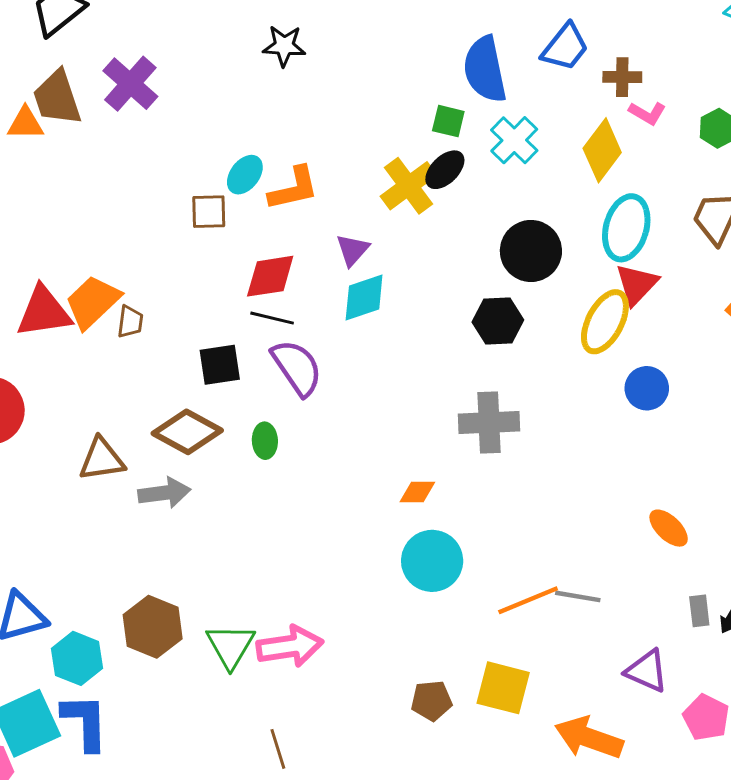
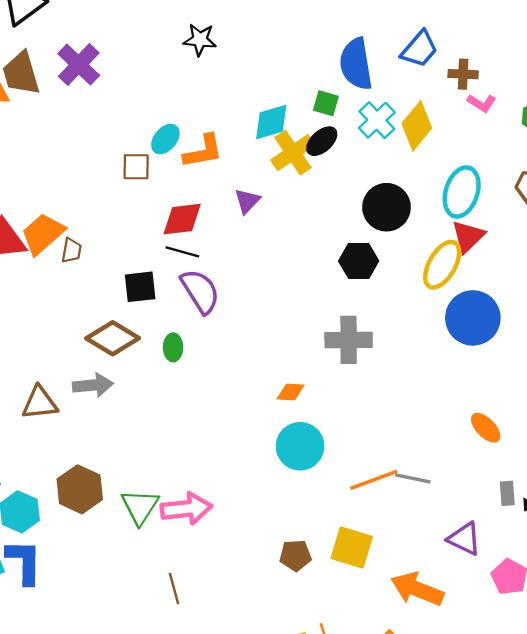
yellow diamond: (602, 150) -> (417, 126), moved
cyan diamond: (364, 297) -> (271, 122), moved
blue circle: (647, 388) -> (473, 318), size x1.6
brown triangle: (102, 459) -> (40, 403), moved

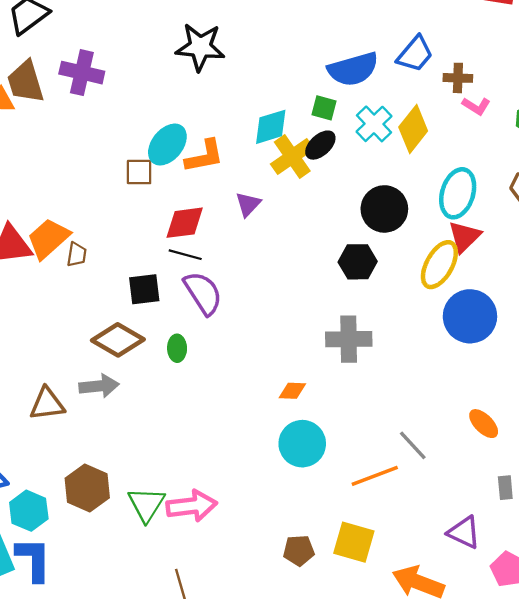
black star: (200, 40) -> (200, 47), size x1.5
blue semicircle: (356, 64) -> (353, 69), turned -96
purple cross: (79, 65) -> (82, 73), turned -30
cyan ellipse: (165, 139) -> (167, 145), size x1.4
gray line: (413, 478) -> (413, 445), moved, turned 36

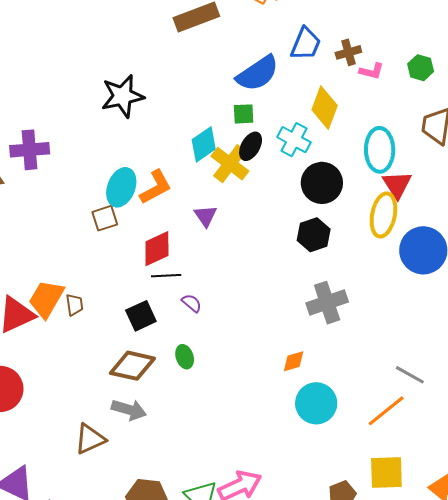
cyan cross: (374, 124) -> (294, 140), moved
purple semicircle: (203, 293) -> (192, 303), size x0.5
gray arrow: (99, 386) -> (129, 410), turned 40

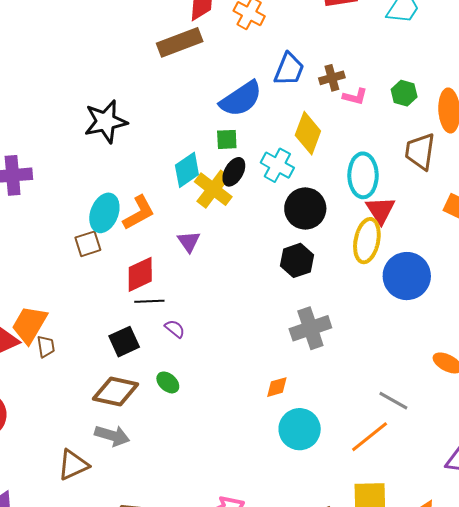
brown trapezoid: (74, 305) -> (46, 346), moved
green ellipse: (185, 357) -> (168, 382), turned -30

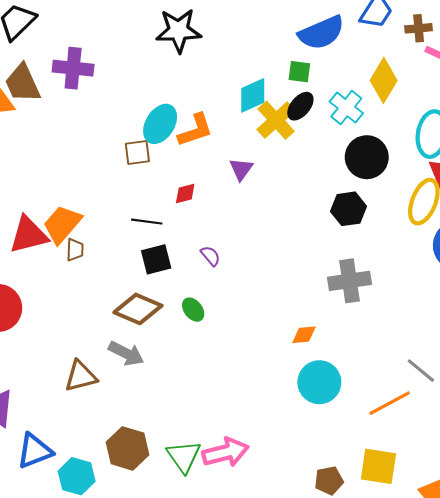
red diamond: (140, 274) -> (185, 194), size x0.6
black line: (149, 301) -> (147, 222), moved

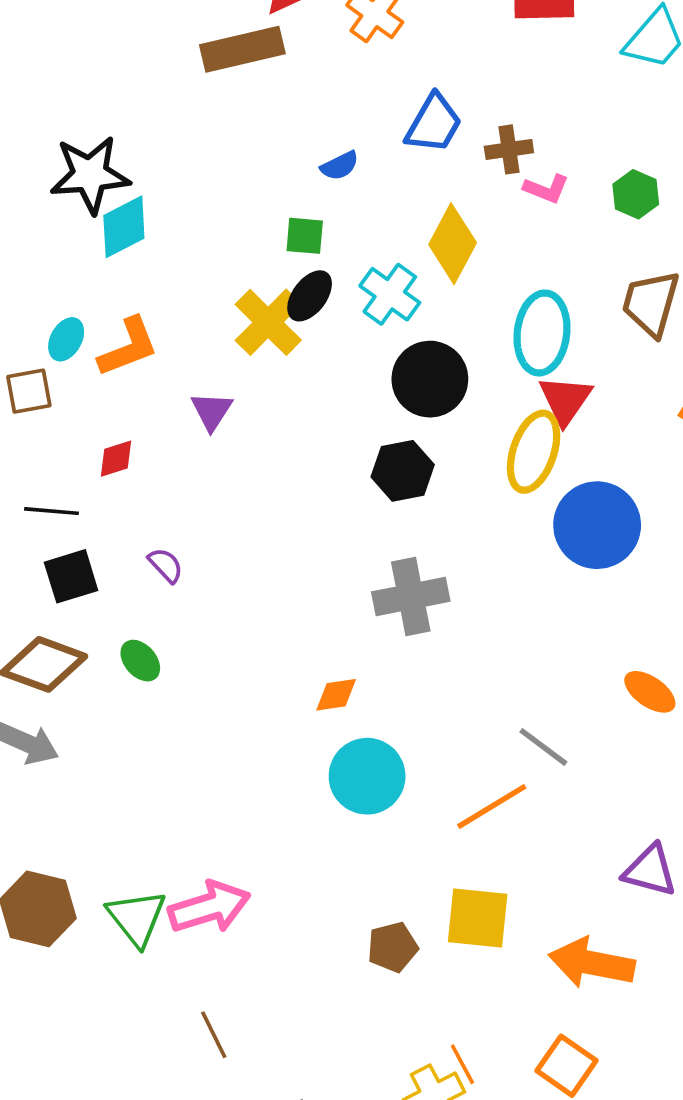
blue semicircle: (321, 33) -> (340, 166), size x0.5
cyan diamond: (253, 95) -> (124, 227), moved
cyan ellipse: (160, 124) -> (66, 339), size x0.6

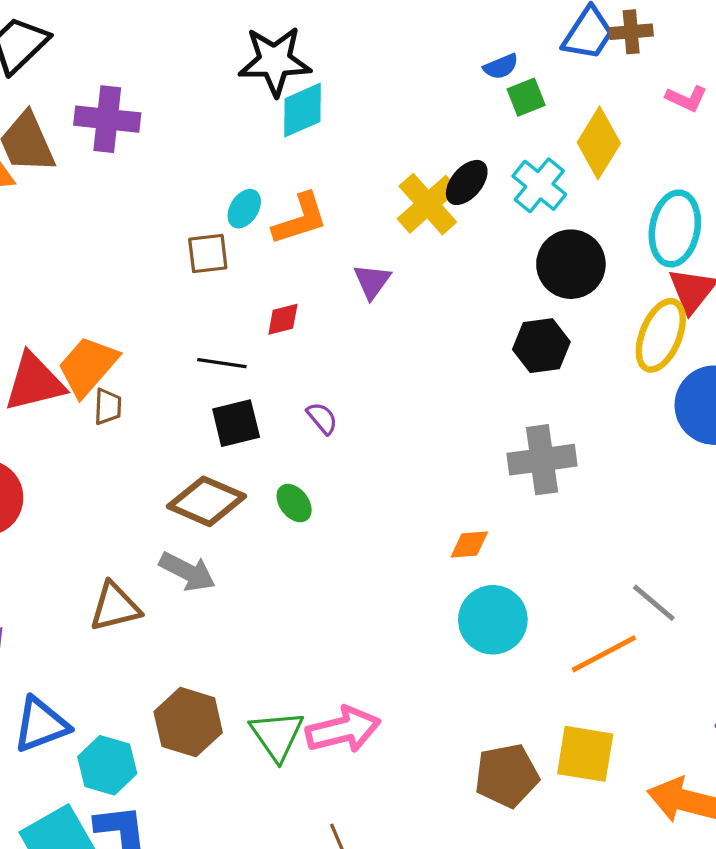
brown cross: (509, 149) -> (631, 32), moved
green square: (305, 236) -> (526, 97), moved, turned -30
brown pentagon: (393, 947) -> (507, 776), size x1.4

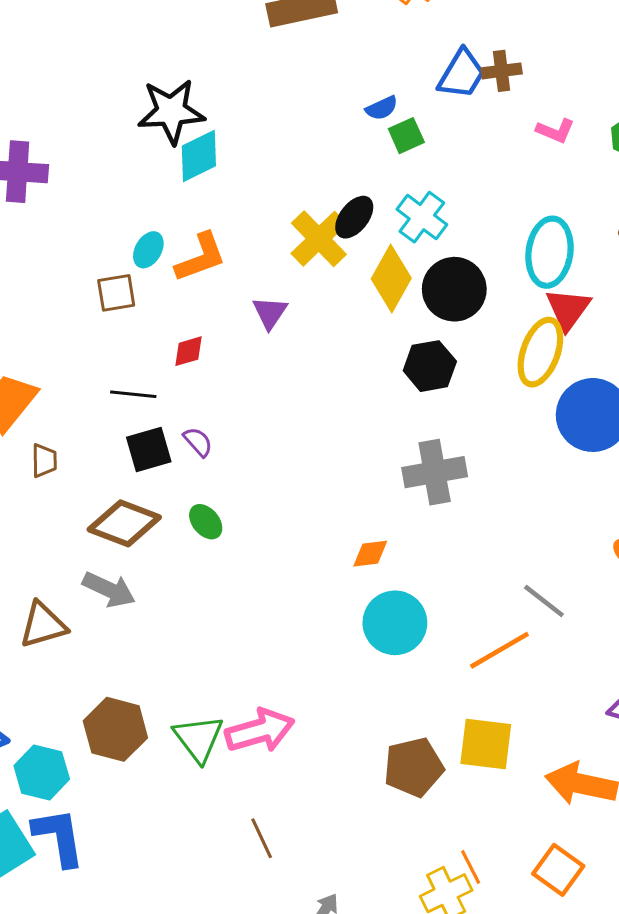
yellow diamond: (599, 143) -> (391, 279), moved
brown trapezoid: (108, 407) -> (44, 461), moved
purple semicircle: (322, 418) -> (198, 442), moved

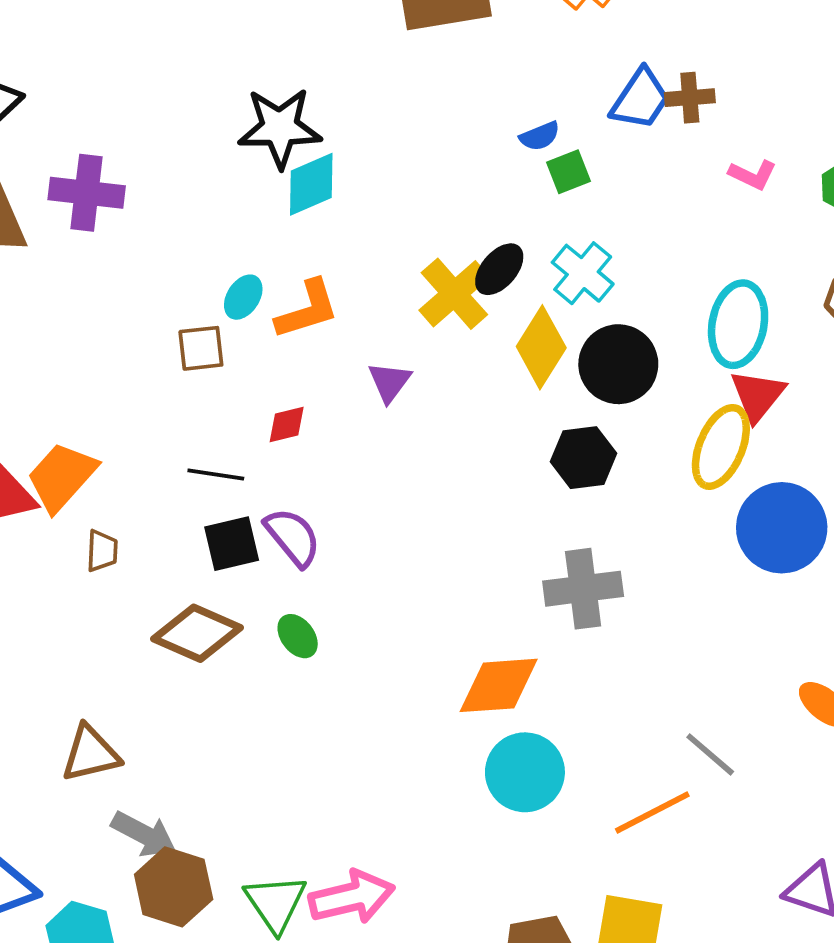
purple semicircle: (198, 442) -> (293, 537), size x1.6
orange diamond: (370, 554) -> (499, 685), size x1.8
gray arrow: (109, 589) -> (144, 834), moved

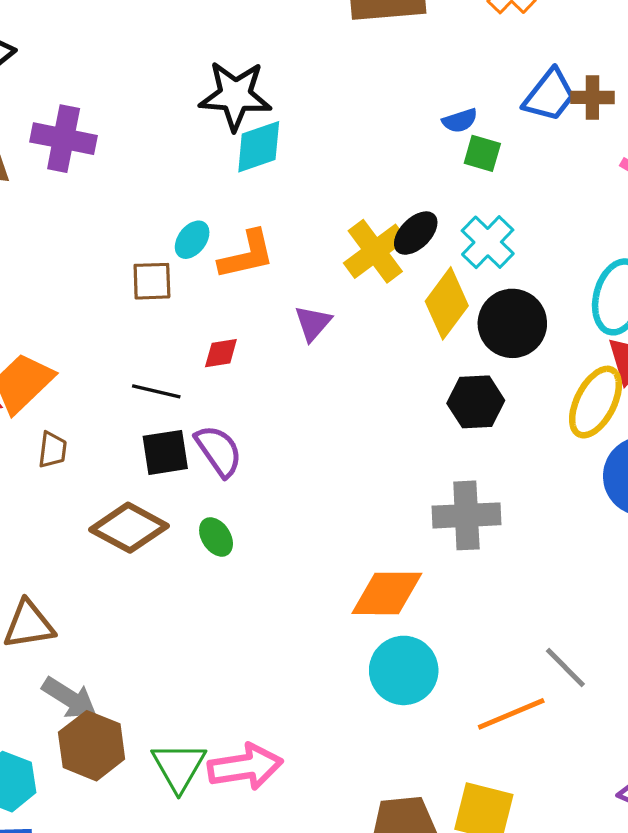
green square: (568, 172) -> (482, 153), turned 33

